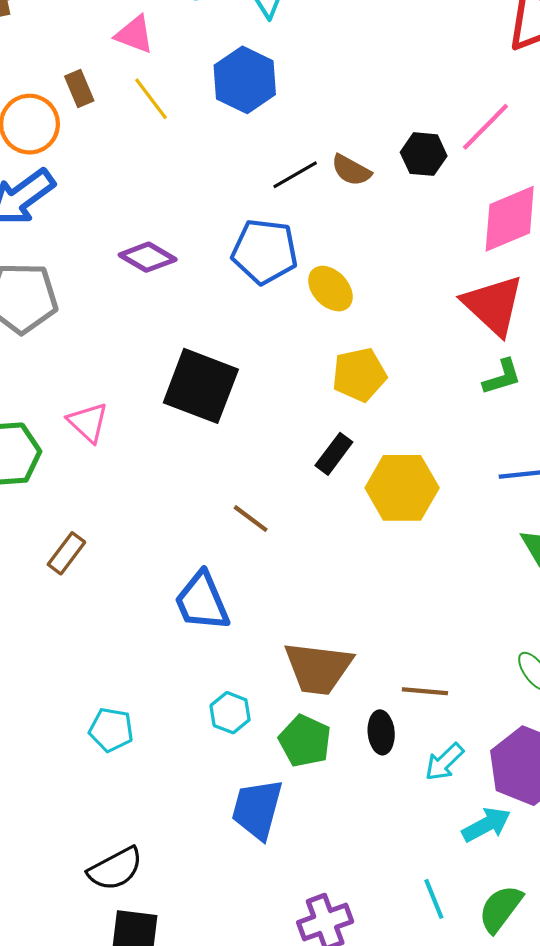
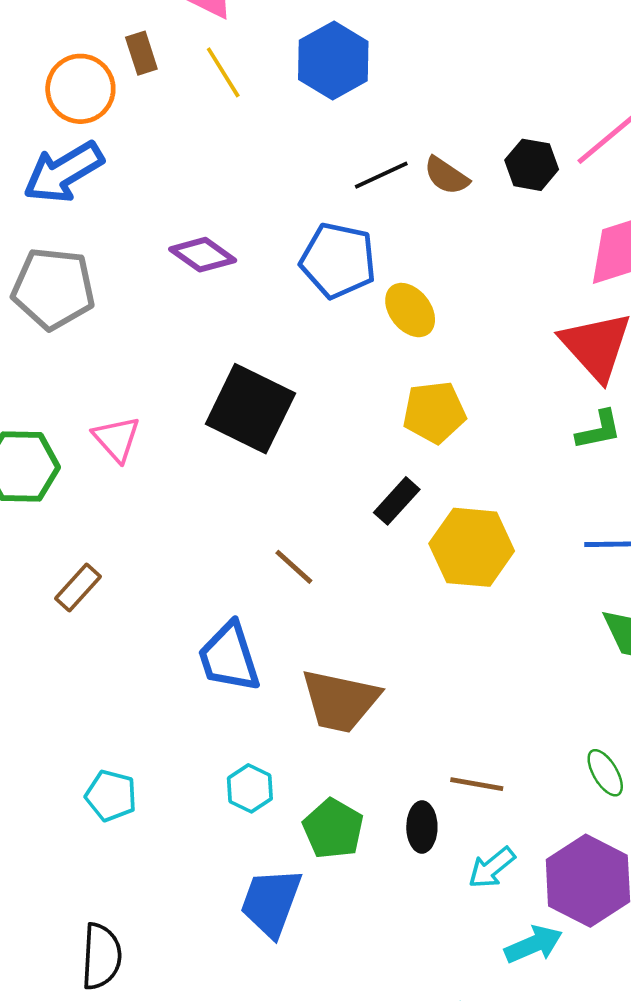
brown trapezoid: (318, 668) -> (340, 701), moved
black semicircle: (115, 869) -> (101, 956), turned -64

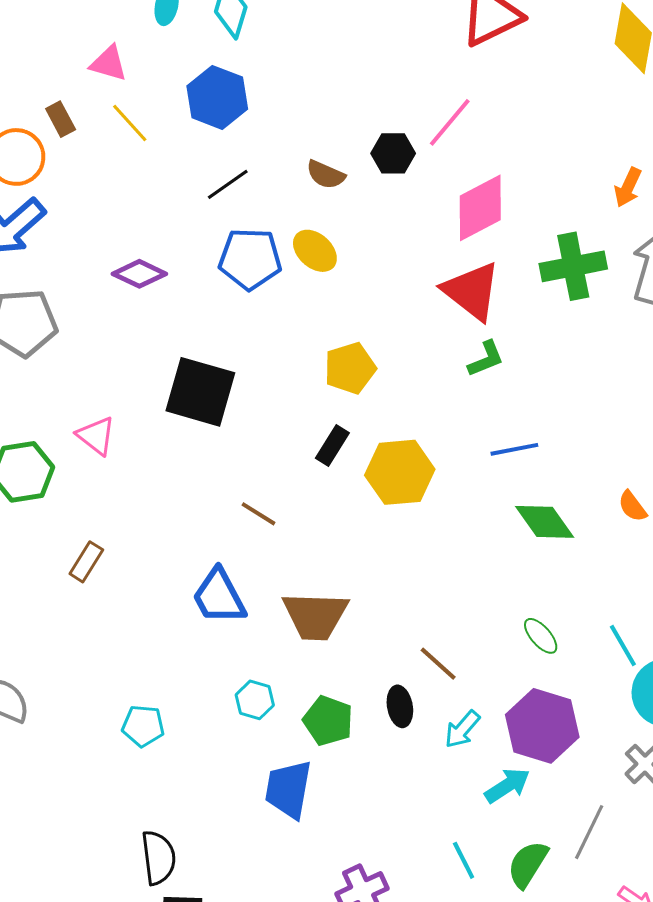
black line: (381, 175) -> (228, 184), moved
yellow ellipse: (410, 310) -> (315, 251), moved
brown line: (477, 784) -> (438, 664), turned 42

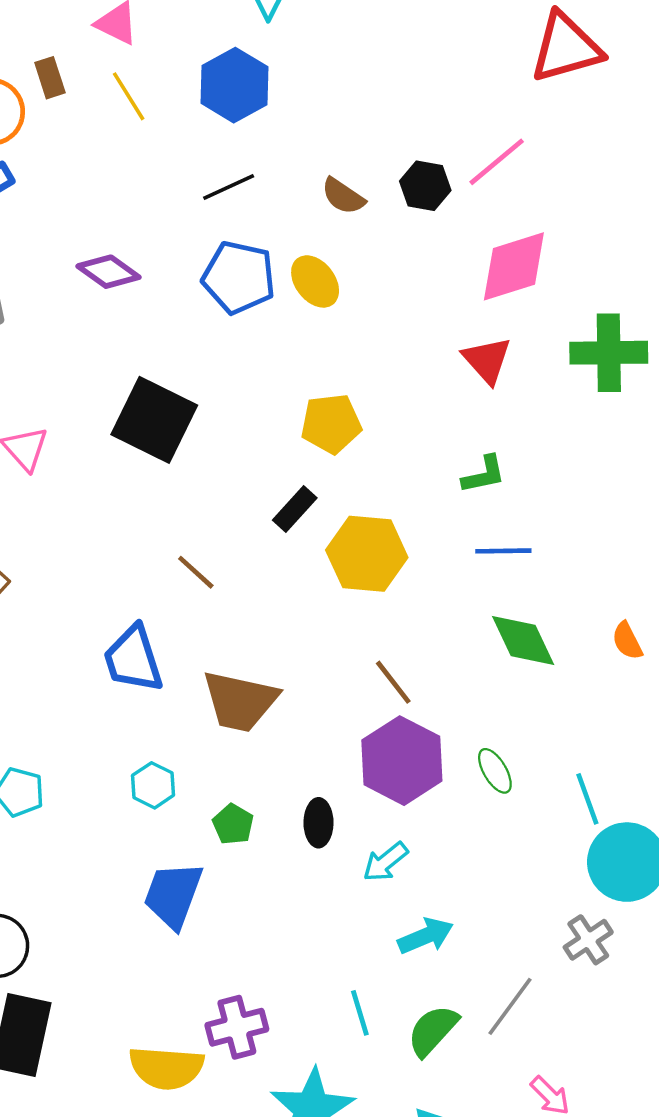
red triangle: (472, 291) -> (487, 360), size x0.7
green L-shape: (486, 359) -> (484, 474), moved
brown line: (438, 664) -> (393, 682), moved
green pentagon: (328, 721) -> (233, 824), size x0.7
purple hexagon: (542, 726) -> (402, 761), moved

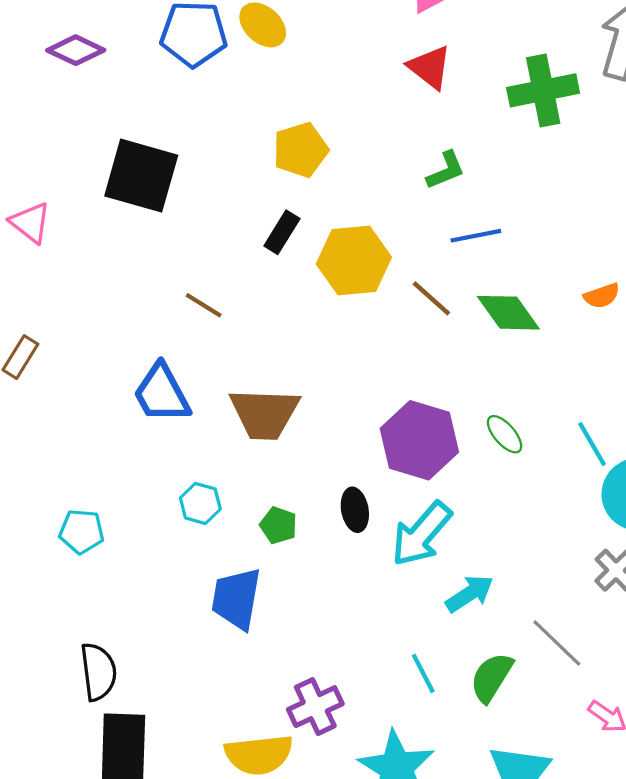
green cross: (609, 353) -> (543, 90), moved
orange semicircle: (627, 641) -> (602, 296), turned -72
brown line: (393, 682) -> (431, 298), moved
cyan arrow: (386, 862) -> (421, 534), size x1.6
gray line: (510, 1006) -> (557, 643), turned -72

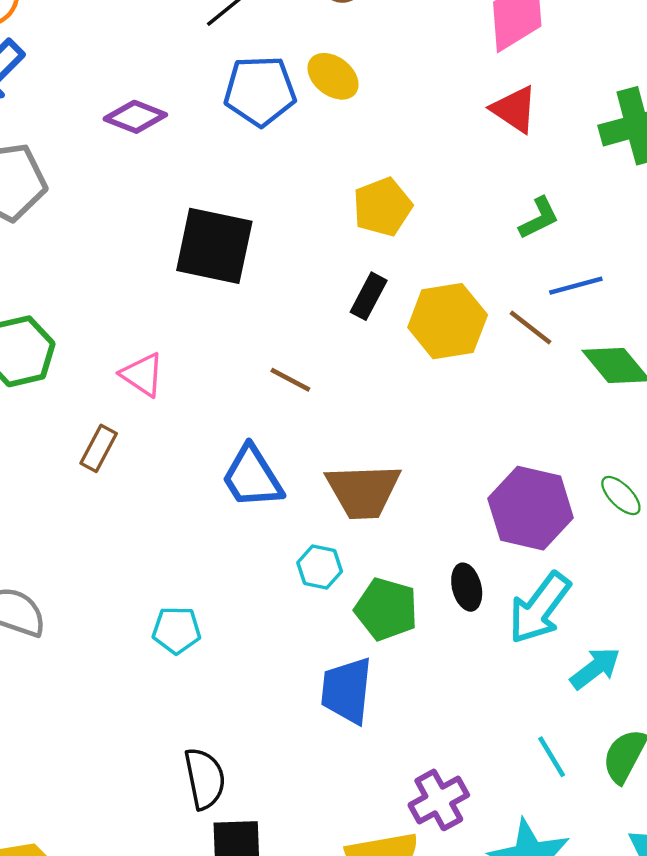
pink triangle: (30, 223) -> (142, 375), moved
brown line: (431, 298) -> (530, 327), moved
cyan hexagon: (200, 503) -> (320, 567), moved
green pentagon: (278, 525) -> (386, 609), size x1.6

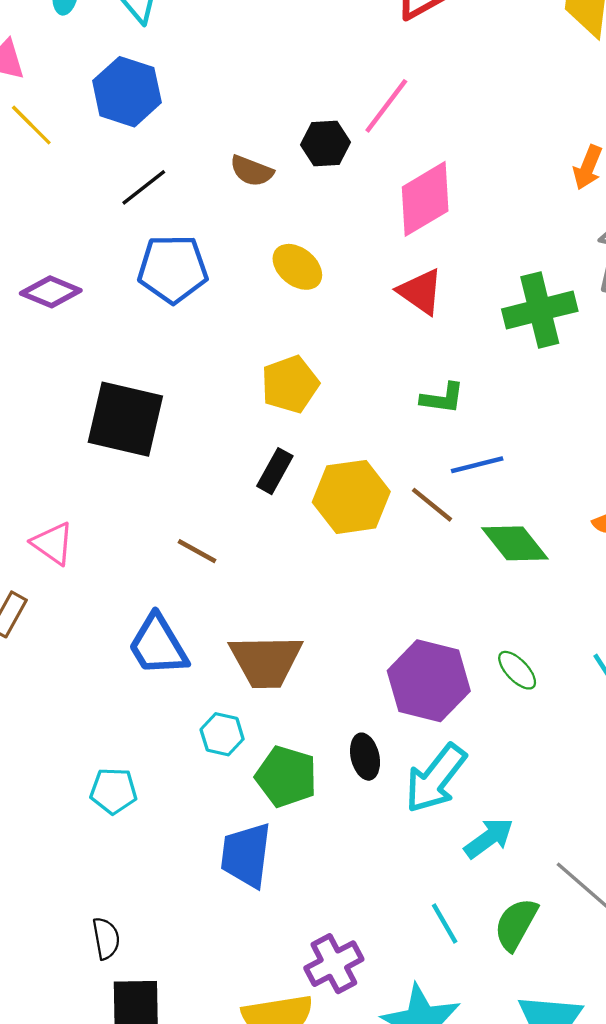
yellow ellipse: (333, 76) -> (297, 267), moved
green L-shape: (539, 218) -> (442, 398), turned 33
cyan pentagon: (177, 630) -> (114, 791), moved
black semicircle: (205, 779) -> (106, 938), size x0.7

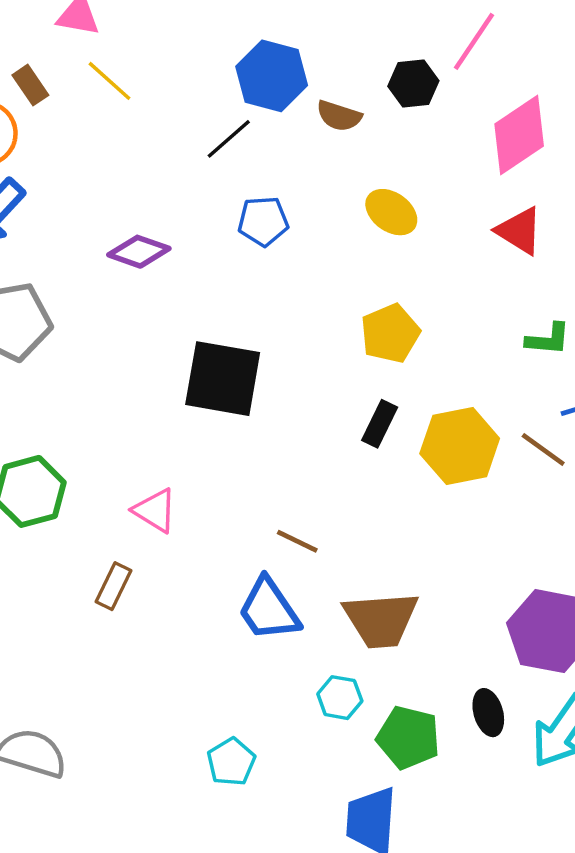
blue hexagon: (127, 92) -> (272, 76), moved
blue pentagon: (173, 269) -> (263, 221), size x0.7
brown line: (197, 551) -> (297, 541), moved
cyan pentagon: (114, 791) -> (231, 762), turned -30

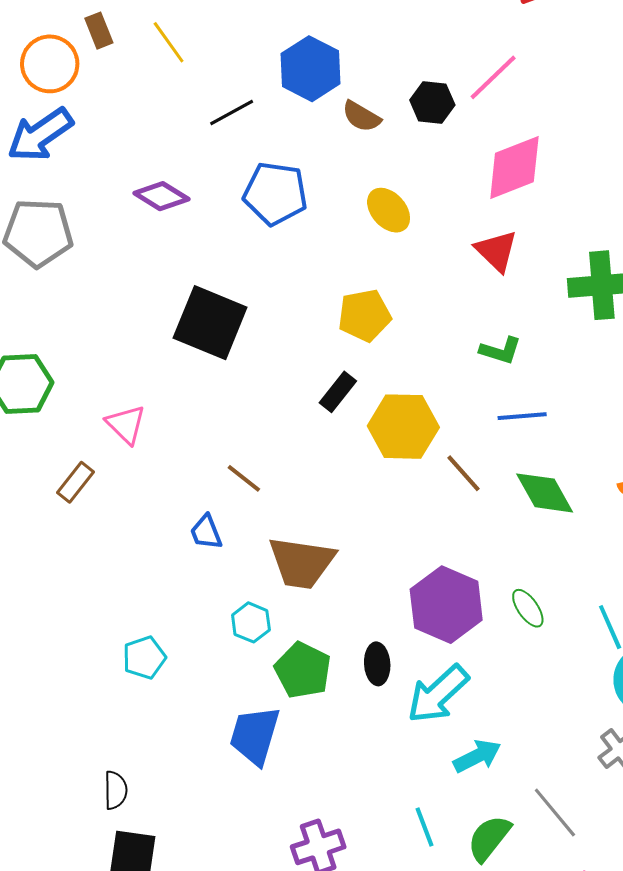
black line: (229, 139) -> (232, 113), moved
blue pentagon: (263, 221) -> (275, 193), size x1.4
brown line: (543, 449) -> (464, 473), moved
blue trapezoid: (269, 609) -> (206, 532), size x0.6

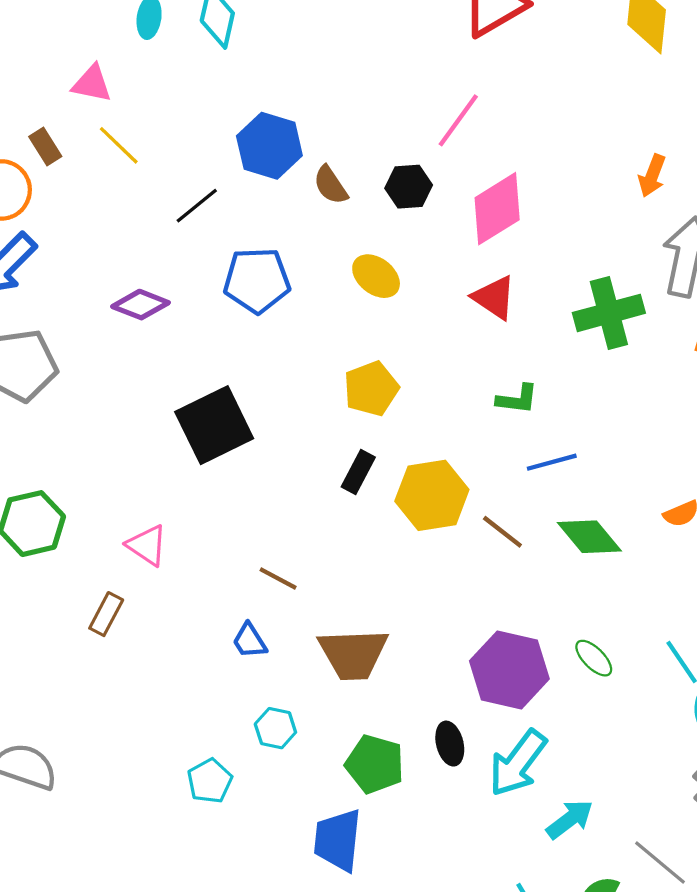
black hexagon: (432, 103) -> (409, 187), moved
brown semicircle: (361, 116) -> (331, 185), turned 36
black square: (210, 323) -> (214, 425), turned -38
cyan hexagon: (251, 622) -> (275, 728), moved

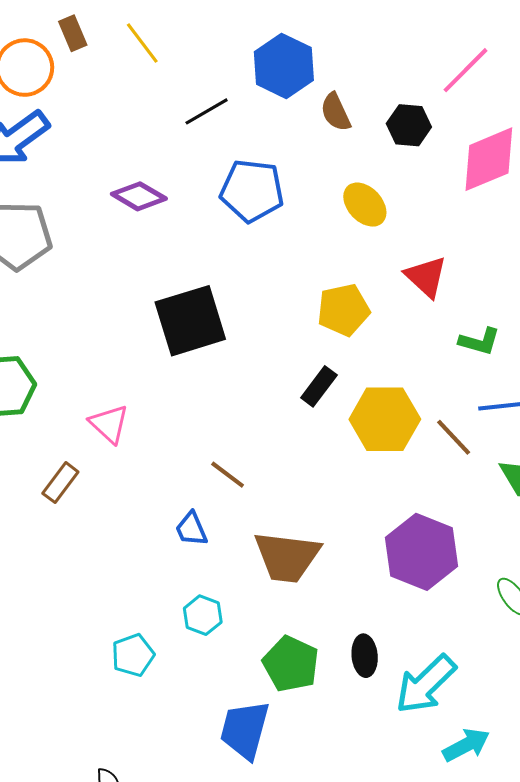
red triangle: (494, 298) -> (426, 277), moved
brown line: (502, 532) -> (454, 437), moved
purple hexagon: (509, 670) -> (421, 552), moved

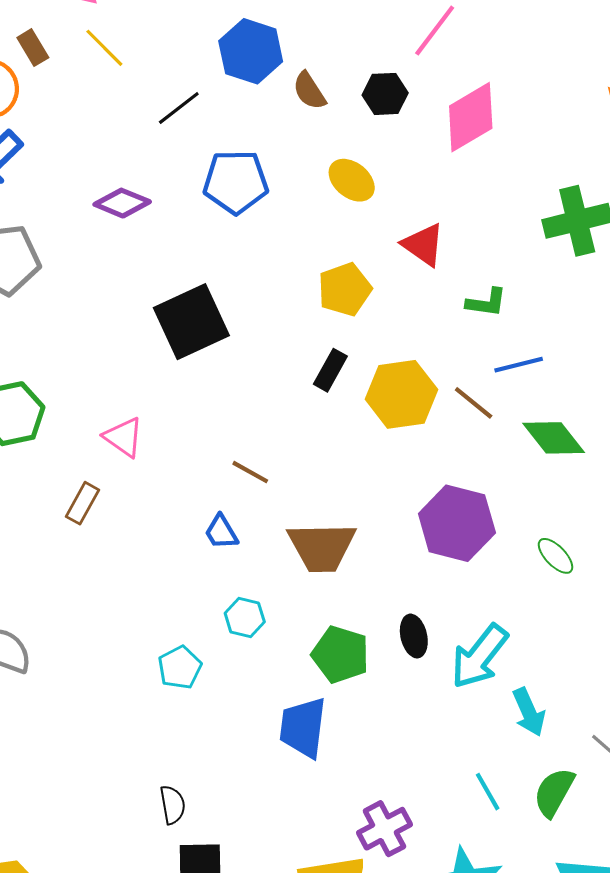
cyan arrow: (466, 745) -> (529, 712), turned 102

